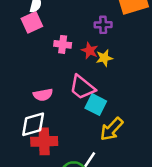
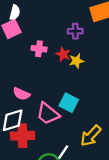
pink trapezoid: (82, 87) -> (48, 114), moved
pink semicircle: (43, 95) -> (21, 94), turned 35
yellow arrow: (112, 129) -> (91, 136), moved

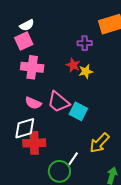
white semicircle: (15, 12) -> (27, 25), turned 48
pink cross: (39, 49) -> (32, 67), moved, size x1.5
pink trapezoid: (48, 114) -> (58, 102), moved

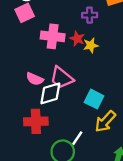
pink cross: (32, 67) -> (53, 36), moved
cyan square: (78, 111) -> (94, 99), moved
white diamond: (25, 128) -> (50, 93), moved

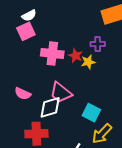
purple cross: (90, 15) -> (98, 44), moved
pink semicircle: (35, 79) -> (23, 94), moved

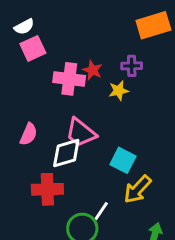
white semicircle: (29, 16) -> (24, 27), moved
red star: (76, 56) -> (92, 70), moved
pink semicircle: (23, 94) -> (29, 134), turned -91

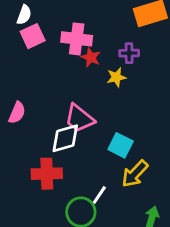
white semicircle: (24, 27) -> (24, 15), turned -42
pink cross: (69, 79) -> (77, 39), moved
pink semicircle: (29, 134) -> (17, 113), moved

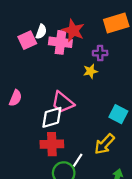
white semicircle: (24, 15) -> (41, 32), moved
red star: (91, 57) -> (73, 31), moved, size x1.5
cyan square: (121, 145) -> (118, 114), moved
red cross: (47, 174) -> (52, 144), moved

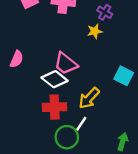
purple cross: (100, 53) -> (105, 12), turned 32
white diamond: (52, 117) -> (55, 79), turned 55
yellow arrow: (104, 144) -> (89, 98), moved

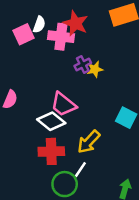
purple cross: (105, 12) -> (83, 64), moved, turned 32

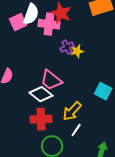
white semicircle: (39, 25) -> (31, 14), size x1.5
white line: (80, 170) -> (76, 130), moved

